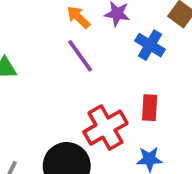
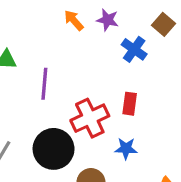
purple line: (80, 56) -> (44, 84), moved, turned 36

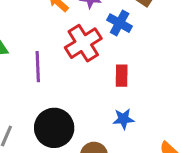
red cross: (90, 118) -> (83, 43), moved

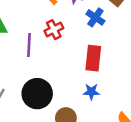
red cross: (83, 43) -> (54, 30), moved, size x0.7
red rectangle: (122, 76) -> (93, 58), size x1.5

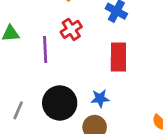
blue star: (91, 92) -> (100, 98), moved

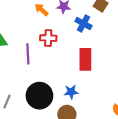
red cross: (71, 29) -> (48, 38), turned 35

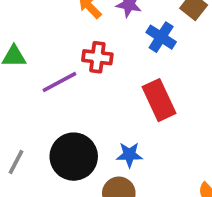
purple line: (28, 54) -> (59, 82), turned 60
red rectangle: (85, 59) -> (159, 100), turned -30

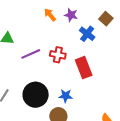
red cross: (97, 57) -> (58, 55), moved

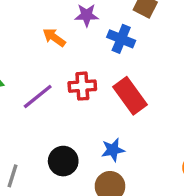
orange arrow: (50, 15) -> (54, 37), moved
black circle: (36, 95) -> (63, 161), size x0.7

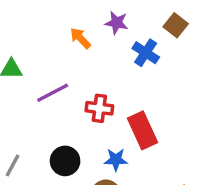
red cross: (82, 86) -> (99, 108), moved
red rectangle: (130, 96) -> (142, 130), moved

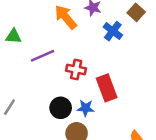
orange arrow: (80, 38) -> (66, 17), size x1.5
black circle: (65, 161) -> (61, 108), moved

